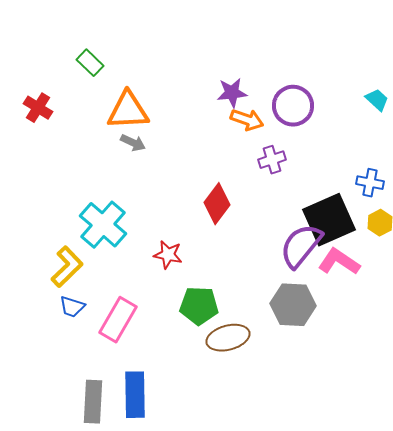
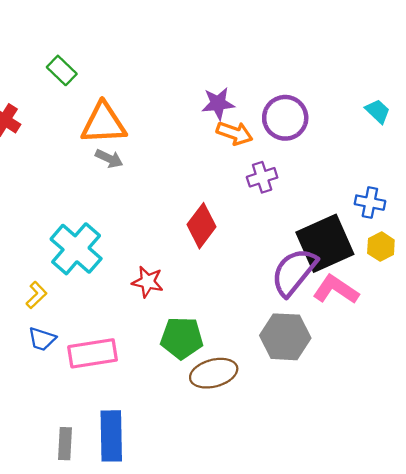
yellow L-shape: (67, 267) -> (36, 295), size x0.6
pink rectangle: (118, 320) -> (93, 353), turned 51
gray rectangle: (93, 402) -> (65, 444), size x0.7

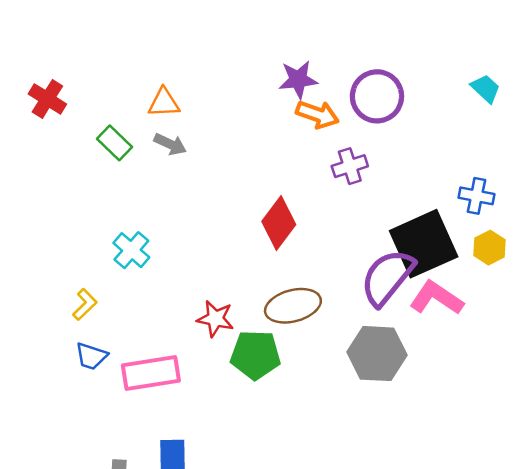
green rectangle: (62, 70) -> (115, 143), moved
orange triangle: (104, 123) -> (164, 103), size x0.6
cyan cross: (76, 249) -> (131, 250), size x0.6
red star: (148, 282) -> (215, 319), moved
brown ellipse: (214, 373) -> (293, 306), moved

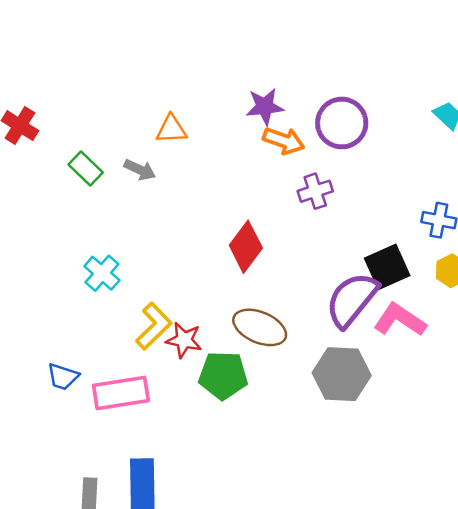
orange triangle: (164, 103) -> (171, 129), moved
black square: (424, 244) -> (387, 267), size x0.7
yellow L-shape: (85, 304) -> (154, 326), moved, size x1.5
brown ellipse: (293, 306) -> (260, 327), turned 38

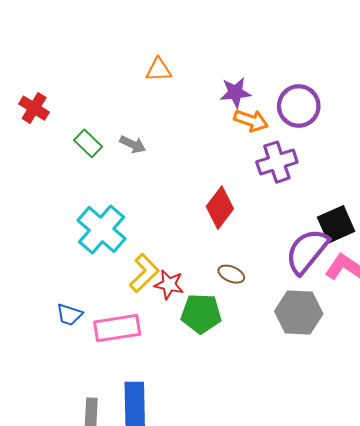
orange triangle: (171, 129) -> (159, 70), moved
purple cross: (315, 191) -> (277, 162), size x1.4
cyan cross: (102, 273) -> (102, 229), size x1.6
brown ellipse: (260, 327) -> (231, 274), size x0.6

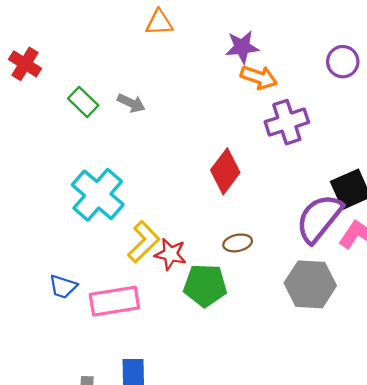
purple circle: (299, 106) -> (343, 62), moved, size x0.7
brown ellipse: (231, 274) -> (238, 243), turned -35

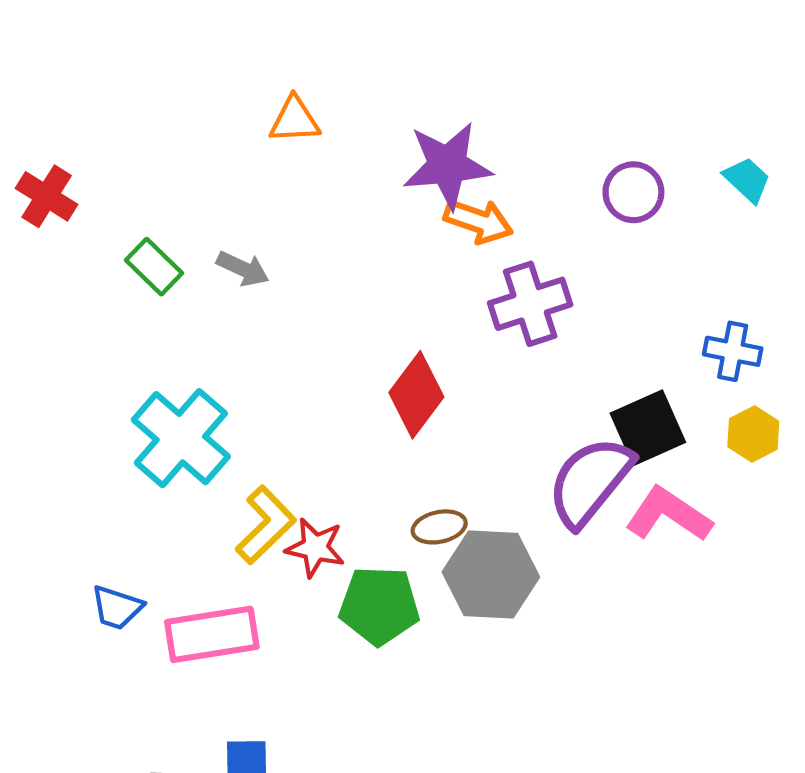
purple star: (242, 47) -> (447, 165), size x1.4
gray hexagon: (310, 284) -> (491, 575), moved

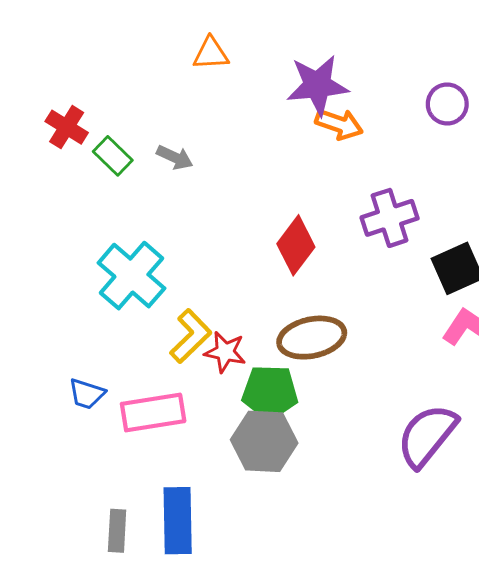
red cross: (47, 196) -> (67, 127), moved
purple cross: (530, 304) -> (390, 218), moved
purple semicircle: (590, 482) -> (427, 436), moved
brown ellipse: (439, 527) -> (312, 338), size x1.8
gray hexagon: (491, 575) -> (264, 441), moved

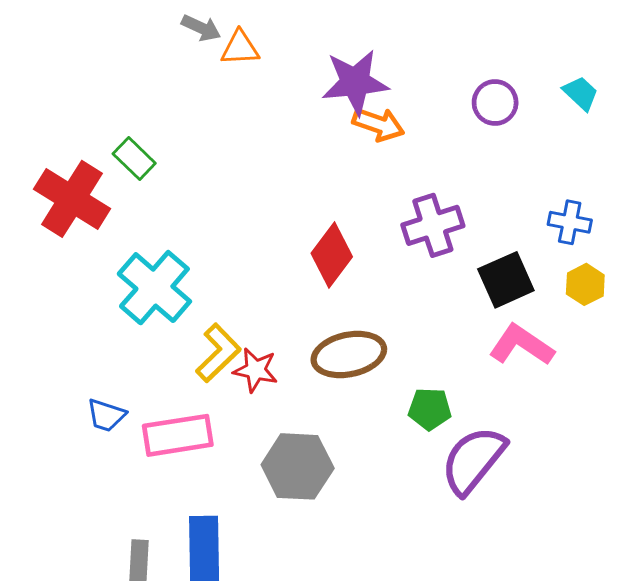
red cross: (67, 127) -> (72, 199), moved, size x1.6
gray arrow: (175, 157) -> (201, 28), moved
green pentagon: (270, 392) -> (430, 409), moved, size x0.7

